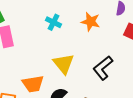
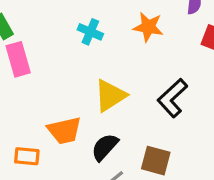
yellow triangle: (63, 64) -> (110, 96), turned 40

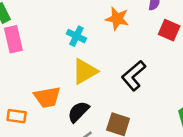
cyan cross: (90, 32) -> (76, 36), moved

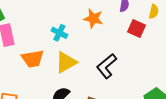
orange trapezoid: (47, 97) -> (33, 59), moved

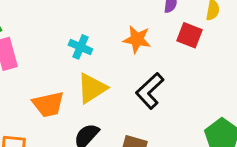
orange star: (93, 19) -> (137, 39), moved
orange trapezoid: (33, 59) -> (48, 104), moved

